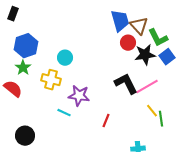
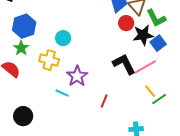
blue square: (167, 57) -> (158, 43), moved
purple star: (79, 96) -> (77, 76), turned 30
green line: (161, 119) -> (159, 99), turned 63

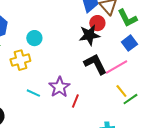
black star: (143, 35) -> (89, 35), moved
yellow cross: (49, 60) -> (20, 60), turned -30
purple star: (77, 76) -> (59, 87), moved

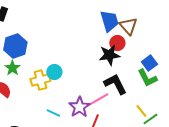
green L-shape: (127, 18) -> (147, 78), moved
cyan circle: (34, 38) -> (54, 72), moved
pink line: (116, 67) -> (97, 100), moved

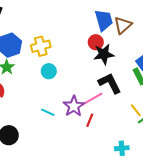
brown triangle: (128, 26) -> (123, 25), turned 30
red circle: (117, 43) -> (96, 42), moved
yellow cross: (40, 80) -> (41, 46), moved

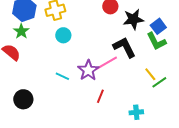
black star: (104, 54) -> (133, 19), moved
red line: (90, 120) -> (100, 96), moved

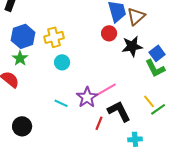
black L-shape: (124, 47) -> (119, 111), moved

